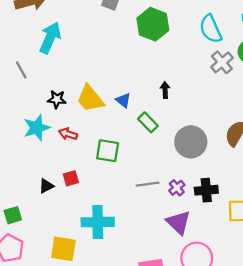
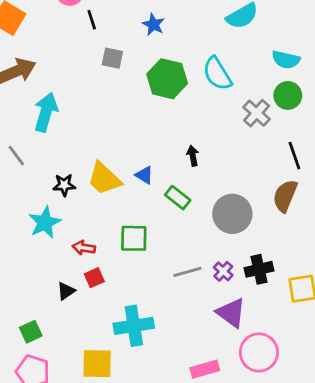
cyan semicircle: (211, 29) -> (217, 74), moved
red arrow: (68, 134) -> (84, 248), moved

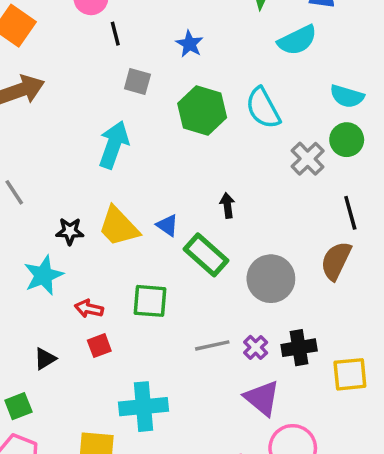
cyan arrow: (46, 112) -> (114, 145), moved
green rectangle: (178, 198) -> (206, 255), size x1.4
black triangle: (66, 291) -> (45, 359), moved

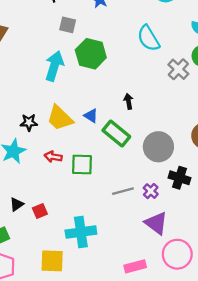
green hexagon: (202, 111) -> (91, 54), moved
red arrow: (89, 309) -> (53, 157), moved
red square: (99, 346) -> (40, 211), moved
black cross: (299, 348) -> (179, 178), moved, turned 30

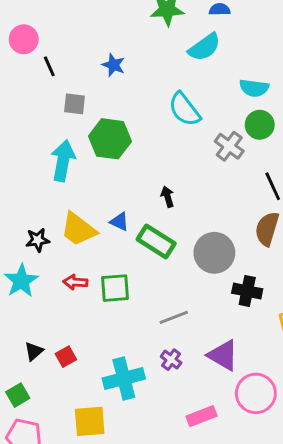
purple cross: (151, 191) -> (171, 360), moved

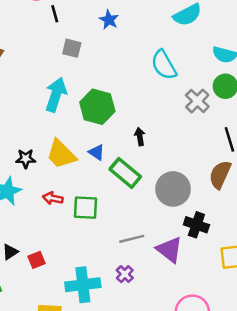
green hexagon: (110, 139) -> (97, 107), moved
purple triangle: (223, 355) -> (169, 250), moved

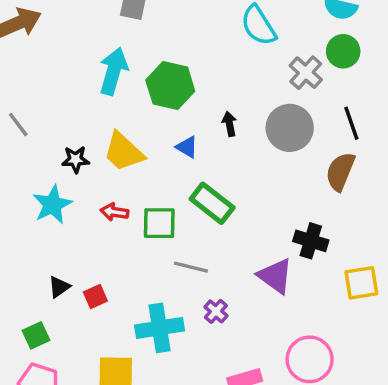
blue triangle: (97, 152) -> (187, 147), moved
green rectangle: (125, 173) -> (212, 203), moved
gray circle: (173, 189) -> (290, 128), moved
gray line: (132, 239) -> (191, 267), moved, turned 30

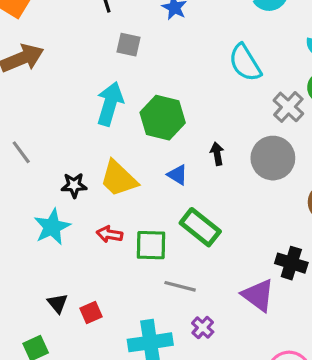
black triangle: (59, 287) -> (58, 303), turned -35

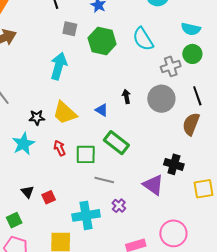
gray cross: (288, 107) -> (171, 66), turned 30
green hexagon: (163, 118) -> (102, 41), moved
red arrow: (109, 234) -> (60, 148), turned 56

